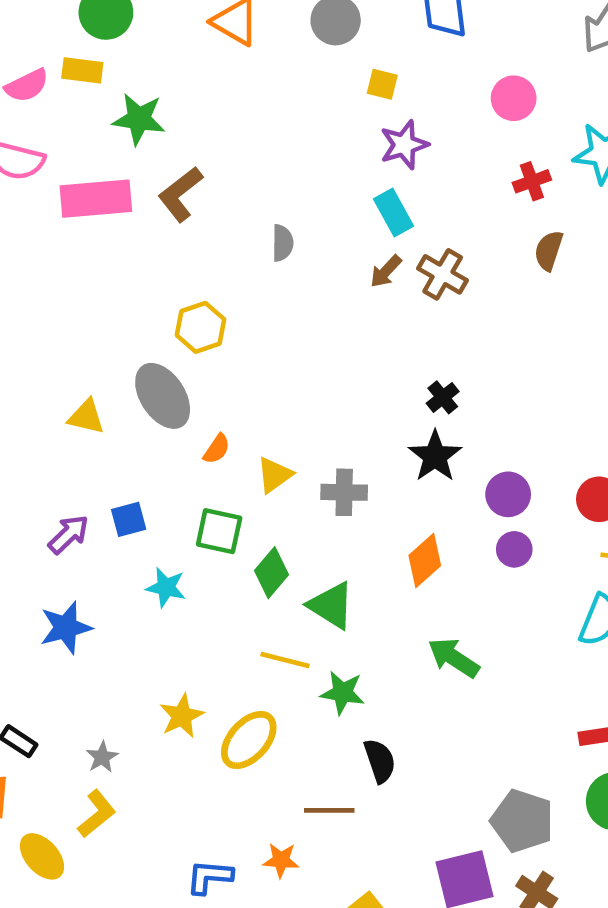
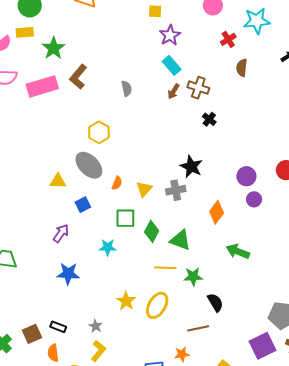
green star: (139, 119) -> (54, 48), turned -30
black cross: (443, 397) -> (209, 119), moved
black star: (435, 456) -> (191, 167), moved
blue square: (129, 519) -> (83, 205), moved
blue star: (66, 628) -> (68, 274), turned 30

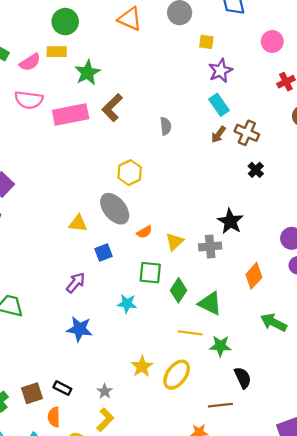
orange semicircle: (117, 183) -> (144, 232), turned 32

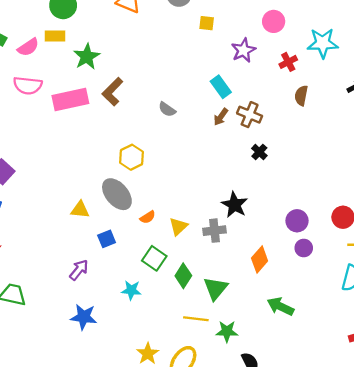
purple star: (220, 71) -> (243, 50), moved
gray semicircle: (166, 126) -> (167, 109), turned 132
green square: (150, 273) -> (154, 258), turned 30
green triangle: (210, 303) -> (216, 288), turned 45

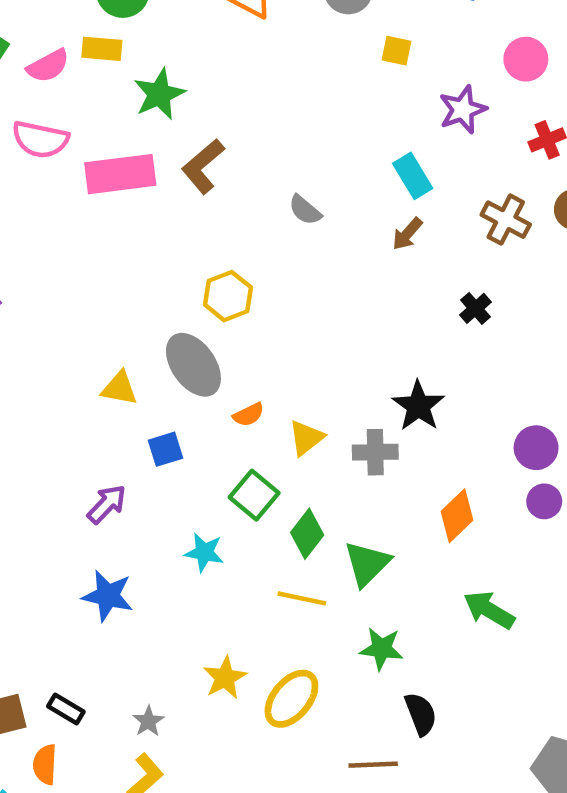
brown cross: (250, 115) -> (506, 220), moved
yellow line: (196, 319) -> (302, 598), moved

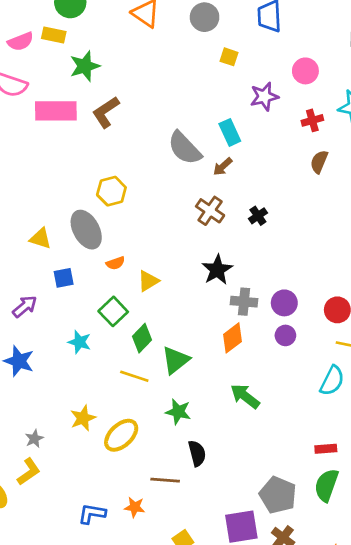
gray semicircle: (305, 210) -> (185, 148), moved, size x1.8
brown cross: (506, 220) -> (210, 211), moved
gray cross: (375, 452) -> (244, 302), moved

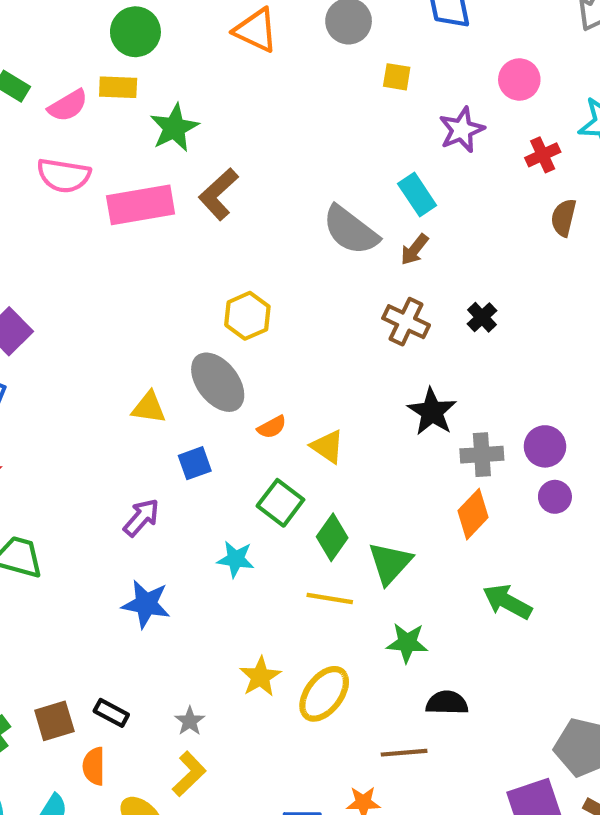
yellow triangle: (148, 281) -> (327, 447), turned -45
black semicircle: (197, 453) -> (447, 703), turned -65

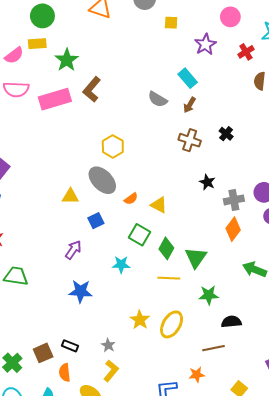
gray semicircle: (351, 230) -> (158, 99), size x0.7
black star: (432, 412) -> (207, 182), size x0.7

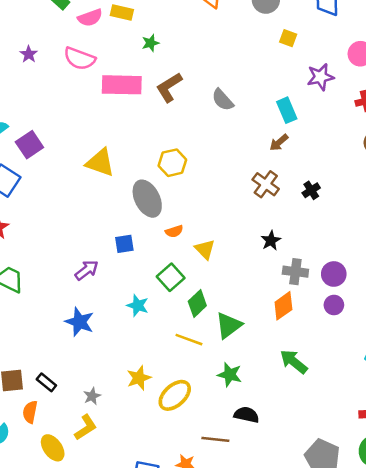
green star: (67, 60) -> (150, 43), size x0.6
gray semicircle: (158, 99) -> (223, 100), moved
yellow triangle: (70, 196) -> (100, 163), moved, size x1.4

